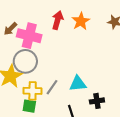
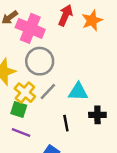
gray circle: (25, 61) -> (40, 61), moved
yellow cross: (33, 91) -> (25, 93), turned 30

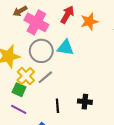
cyan triangle: (78, 92) -> (65, 48), moved

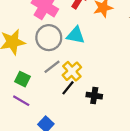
yellow cross: (26, 76) -> (72, 71), moved
black line: (57, 106) -> (68, 88), moved, turned 40

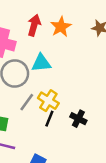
black cross: (94, 96) -> (78, 119), turned 35

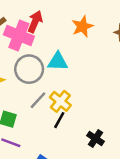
red arrow: (34, 25) -> (35, 22), moved
black cross: (78, 119) -> (95, 139), moved

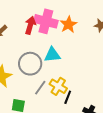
pink cross: (19, 36) -> (46, 21), moved
black line: (59, 120) -> (68, 97), moved

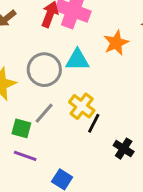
orange star: (68, 24) -> (116, 43), moved
gray line: (40, 88) -> (44, 113), moved

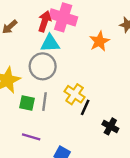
cyan triangle: (77, 60) -> (50, 43), moved
gray line: (44, 113) -> (45, 102), turned -30
green square: (21, 128) -> (27, 103), moved

